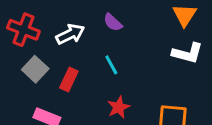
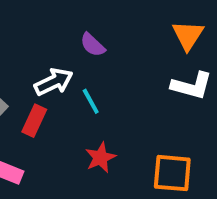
white arrow: (70, 34) -> (54, 82), moved

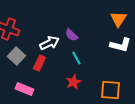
purple semicircle: (93, 45) -> (71, 35), moved
cyan line: (91, 101) -> (76, 58), moved

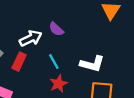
white L-shape: (120, 45) -> (92, 64), moved
cyan line: (76, 58) -> (54, 62), moved

